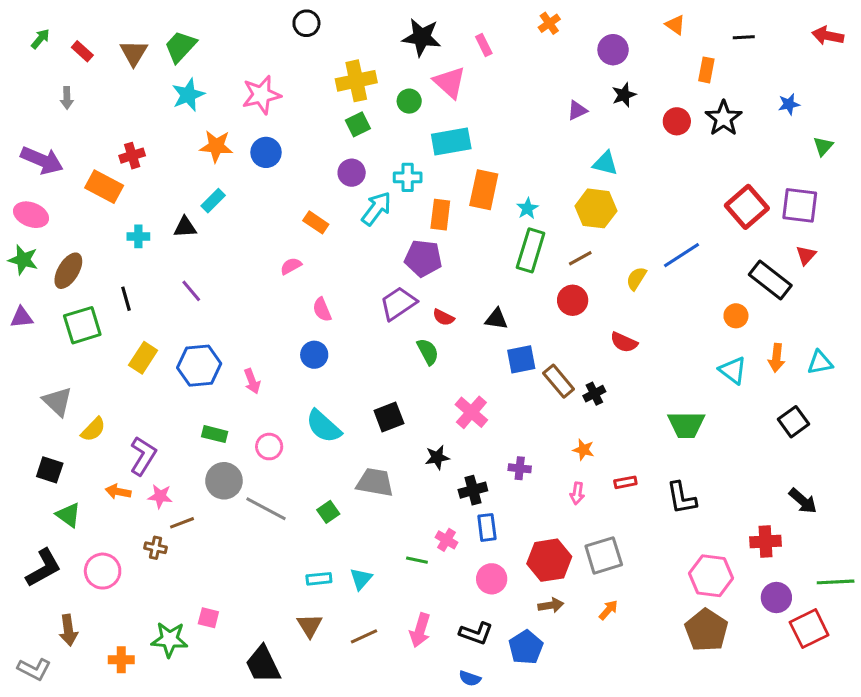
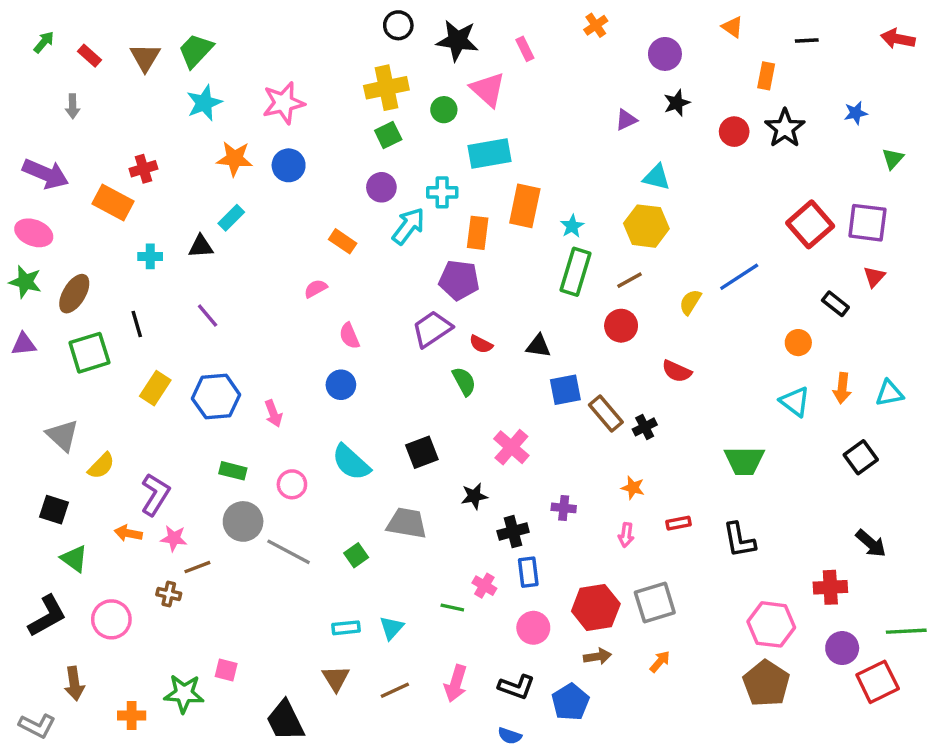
black circle: (306, 23) -> (398, 25), moved
black rectangle: (770, 280) -> (835, 304), size x0.6

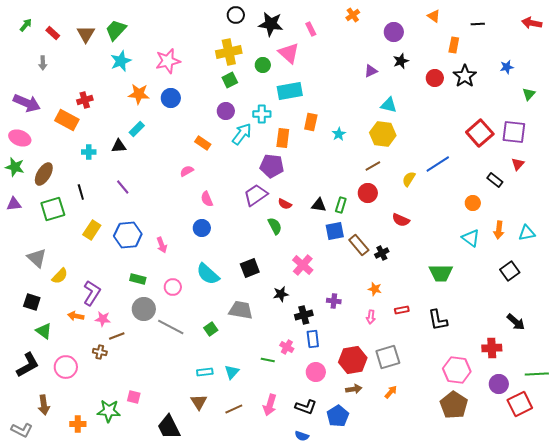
orange rectangle: (525, 206) -> (311, 122), size x0.7
green rectangle: (576, 272) -> (341, 205), moved, size x0.6

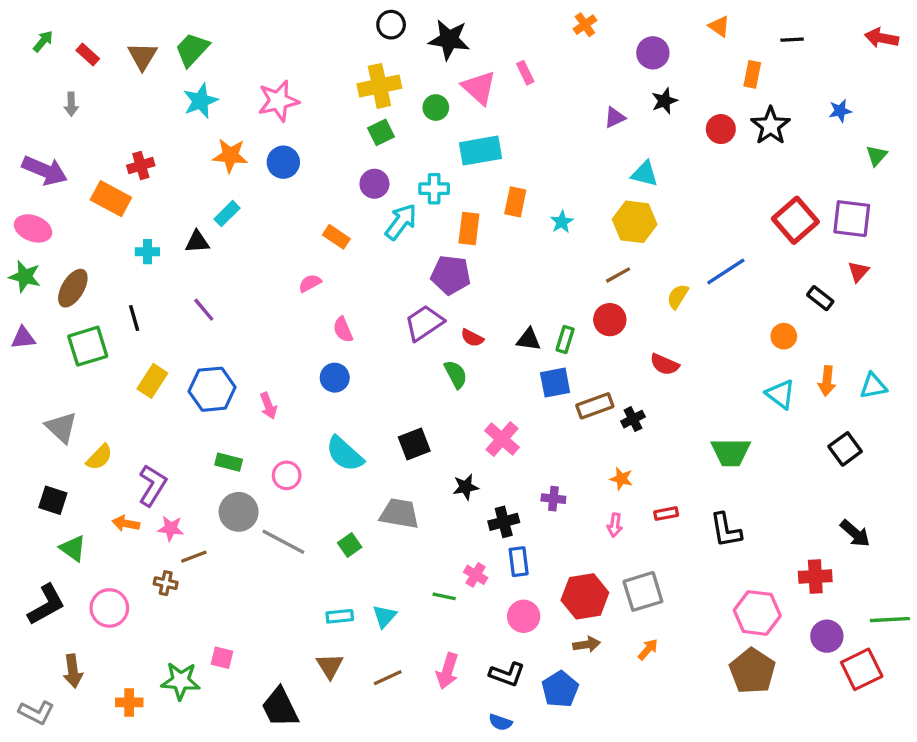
pink rectangle: (311, 29) -> (525, 73), moved
brown rectangle: (359, 245) -> (595, 406), turned -70

